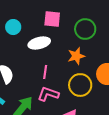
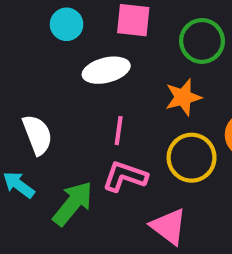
cyan circle: (13, 27) -> (67, 24), moved

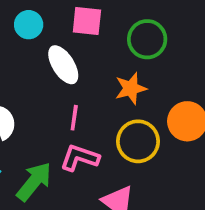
white ellipse: (106, 70) -> (63, 65), turned 72

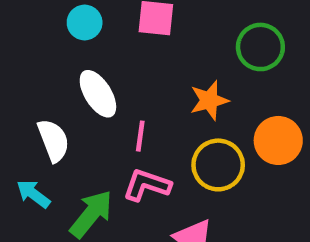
green circle: (147, 39) -> (260, 47), moved
white ellipse: (63, 65) -> (98, 94), moved

